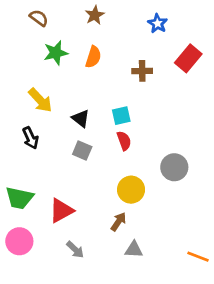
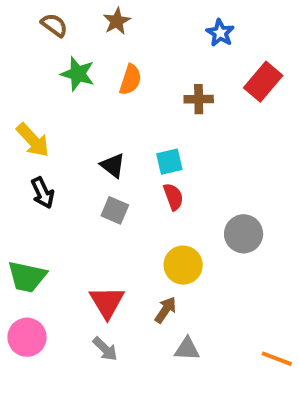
brown star: (95, 15) -> (117, 21), moved
green star: (56, 53) -> (78, 74), turned 30
yellow arrow: (40, 100) -> (33, 140), moved
red triangle: (61, 211) -> (107, 302), moved, turned -32

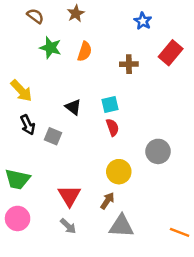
gray square: (115, 210) -> (53, 136), moved
gray triangle: (187, 349) -> (121, 226), size x1.5

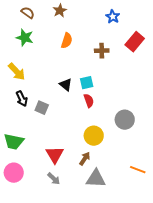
green star: (50, 48) -> (25, 38), moved
black triangle: (73, 107) -> (66, 85), moved
orange line: (180, 232) -> (138, 170), moved

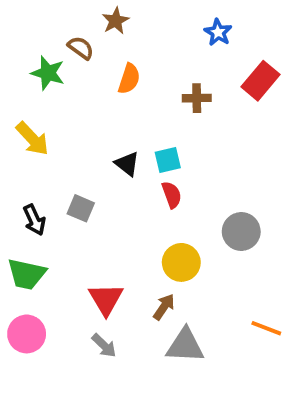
brown semicircle: (28, 13) -> (81, 48), moved
black arrow: (22, 99) -> (34, 220), moved

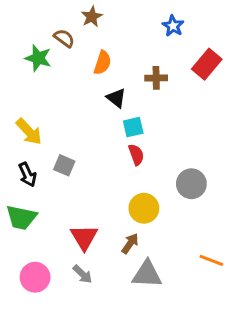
yellow arrow: (32, 139) -> (29, 132), moved
black triangle: (127, 164) -> (116, 98), moved
pink circle: (27, 334) -> (35, 277), moved

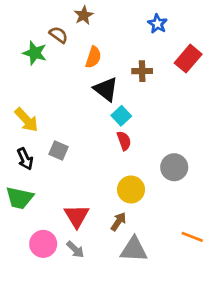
black triangle: (116, 98) -> (106, 89), size x1.4
cyan square: (133, 127) -> (121, 116), turned -30
pink circle: (35, 277) -> (43, 244), moved

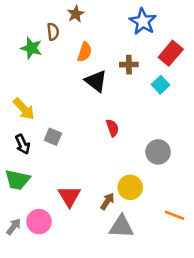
blue star: (157, 24) -> (143, 22), size x1.5
brown semicircle: (59, 35) -> (53, 32), turned 48
cyan square: (121, 116) -> (161, 85), moved
yellow circle: (131, 190) -> (130, 187), moved
gray arrow: (75, 249) -> (14, 227), moved, turned -96

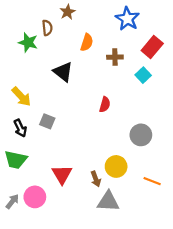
orange semicircle: (85, 52) -> (87, 42), moved
black triangle: (96, 81) -> (63, 72), moved
red semicircle: (112, 128) -> (105, 104), moved, turned 35
brown arrow: (107, 201) -> (96, 179), turned 126
orange line: (174, 215) -> (152, 181), moved

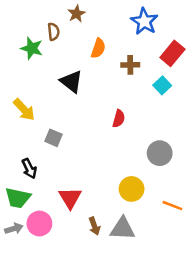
black arrow: (20, 128) -> (29, 169), moved
green trapezoid: (16, 160) -> (18, 198), moved
brown arrow: (96, 179) -> (94, 226), moved
gray arrow: (12, 201) -> (14, 229), turned 35

